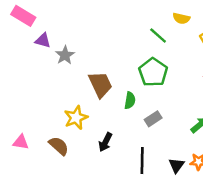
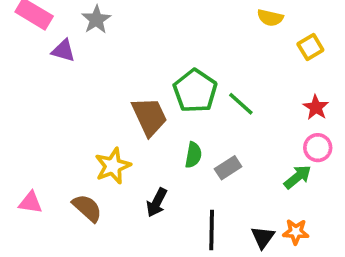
green line: (158, 36) -> (241, 104), moved
gray star: (65, 55) -> (96, 20), moved
green pentagon: (153, 72) -> (195, 91), moved
green semicircle: (130, 100) -> (193, 155), moved

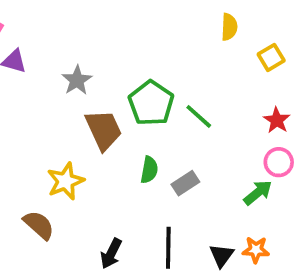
yellow semicircle: (270, 18) -> (229, 27), turned -100
gray star: (96, 20) -> (77, 80), moved
black arrow: (157, 203) -> (111, 254), moved

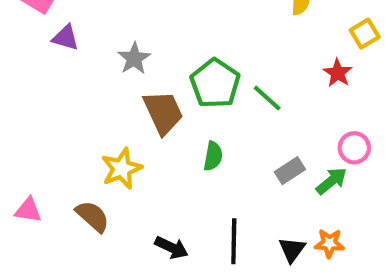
yellow square: (271, 57) -> (365, 34), moved
red star: (277, 120) -> (338, 73), moved
gray rectangle: (185, 183) -> (290, 171), moved
black arrow: (111, 254) -> (172, 247), turned -92

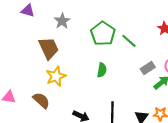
brown trapezoid: (163, 112) -> (49, 48), moved
gray rectangle: (290, 171) -> (148, 68), moved

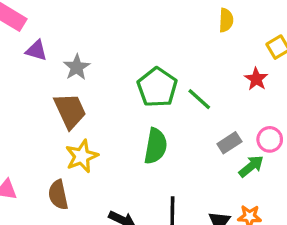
gray star: (62, 21) -> (77, 67), moved
green semicircle: (102, 70) -> (156, 146), size x1.5
brown semicircle: (41, 100) -> (58, 195), turned -144

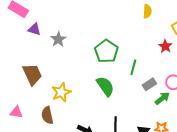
green line: (199, 99) -> (133, 67), moved, turned 63
brown trapezoid: (70, 111) -> (32, 74), moved
green semicircle: (156, 146) -> (105, 86), turned -45

